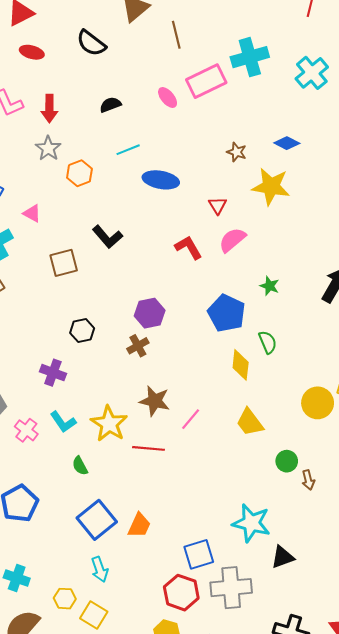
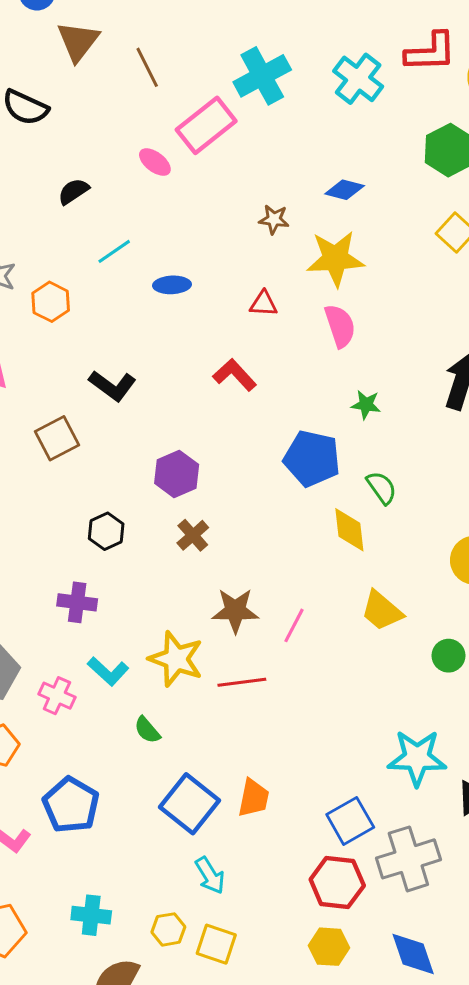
blue ellipse: (161, 180) -> (172, 285), size x0.7
red triangle: (218, 205) -> (264, 304), turned -42
pink semicircle: (232, 240) -> (340, 326), moved, turned 124
purple hexagon: (150, 313) -> (177, 474), moved

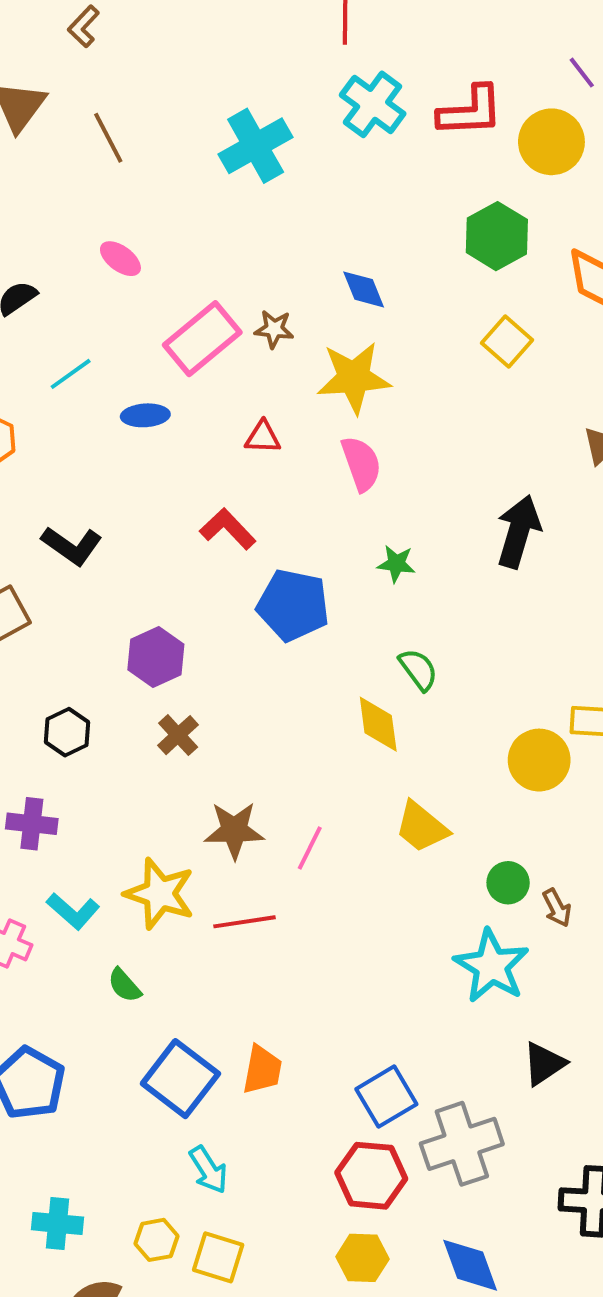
cyan cross: (358, 79) -> (373, 104), moved
pink rectangle: (206, 125) -> (202, 339), moved
blue diamond: (345, 190) -> (364, 289), turned 54
blue pentagon: (312, 459) -> (293, 605), moved
cyan star: (417, 758) -> (491, 966), moved, turned 30

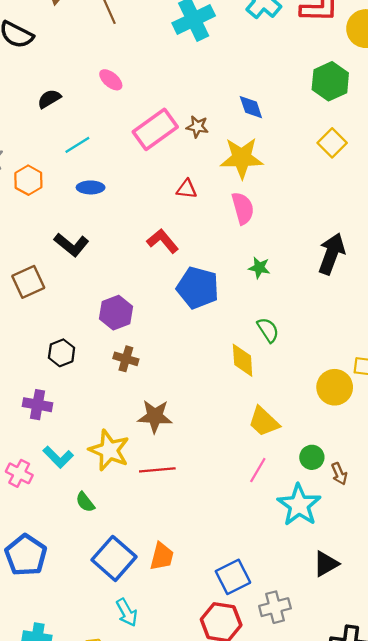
blue ellipse: (145, 415) -> (91, 187), moved
brown cross: (178, 735) -> (126, 359), turned -35
pink line: (310, 848) -> (258, 470), moved
gray cross: (462, 1144) -> (275, 607), size x0.7

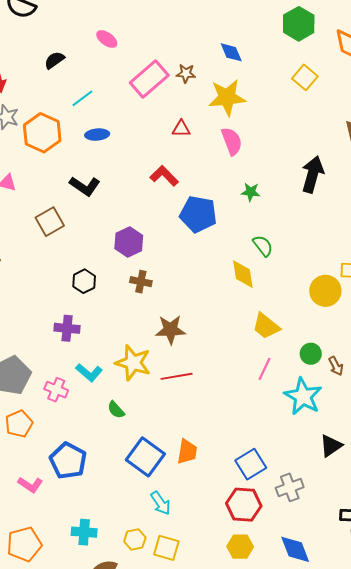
orange hexagon: (28, 180) -> (42, 133), size x1.5

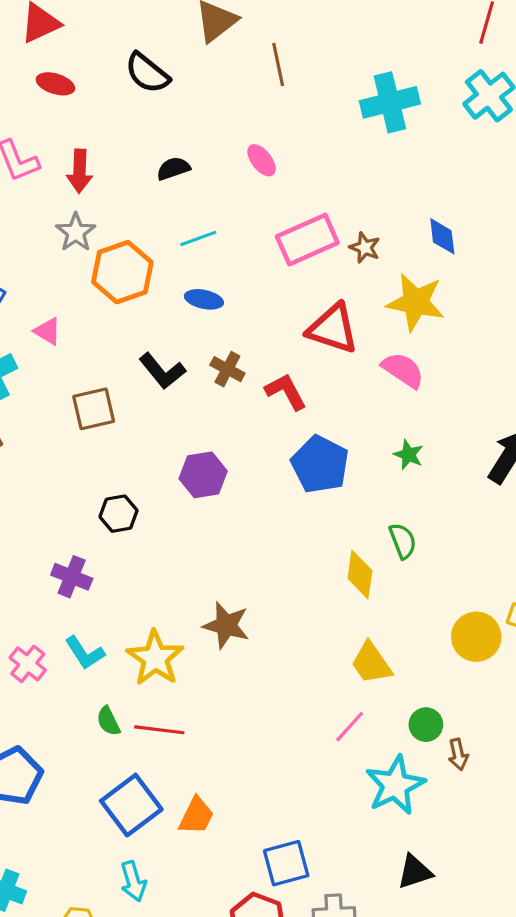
red triangle: (181, 129) -> (333, 329), size x1.8
pink semicircle: (232, 141) -> (403, 370), turned -52
brown cross: (141, 282) -> (227, 369), moved
red line: (177, 376) -> (159, 730), moved

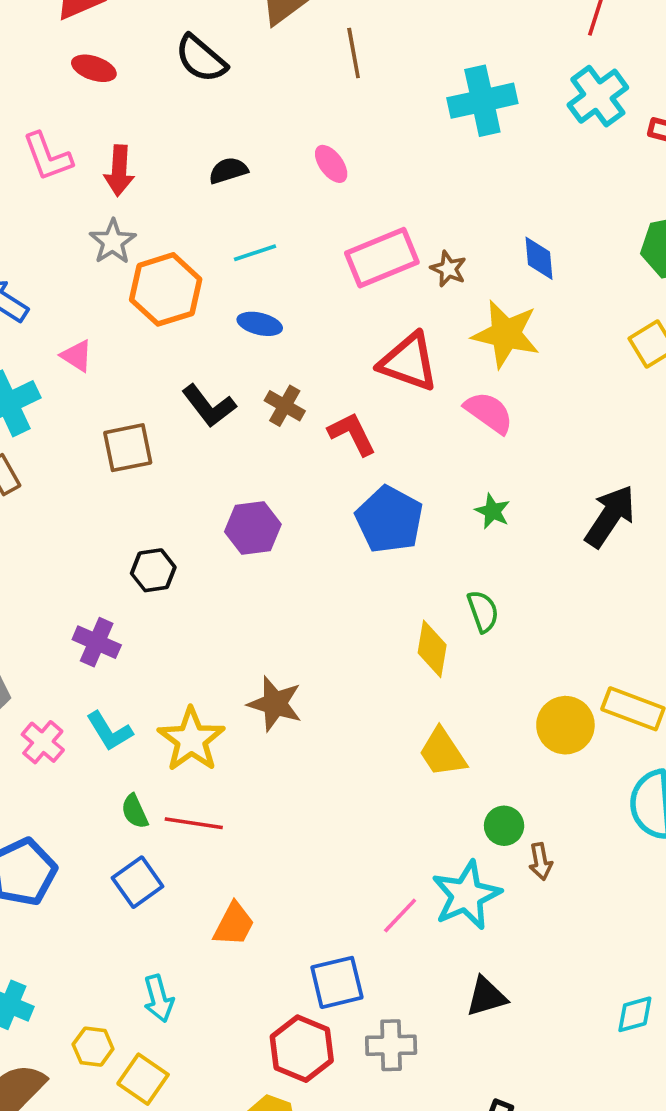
pink line: (350, 727) -> (400, 915), moved
blue square: (131, 805) -> (138, 882), moved, size x0.7

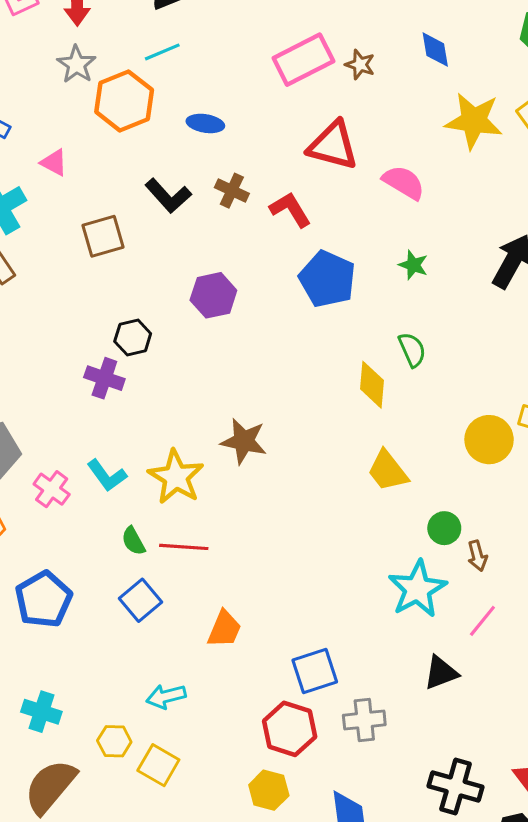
cyan line: (255, 253) -> (162, 52), moved
yellow star: (506, 334) -> (474, 121), moved
purple cross: (97, 642) -> (104, 378), moved
pink line: (400, 915) -> (482, 621), moved
cyan arrow: (159, 999) -> (166, 696), turned 96

